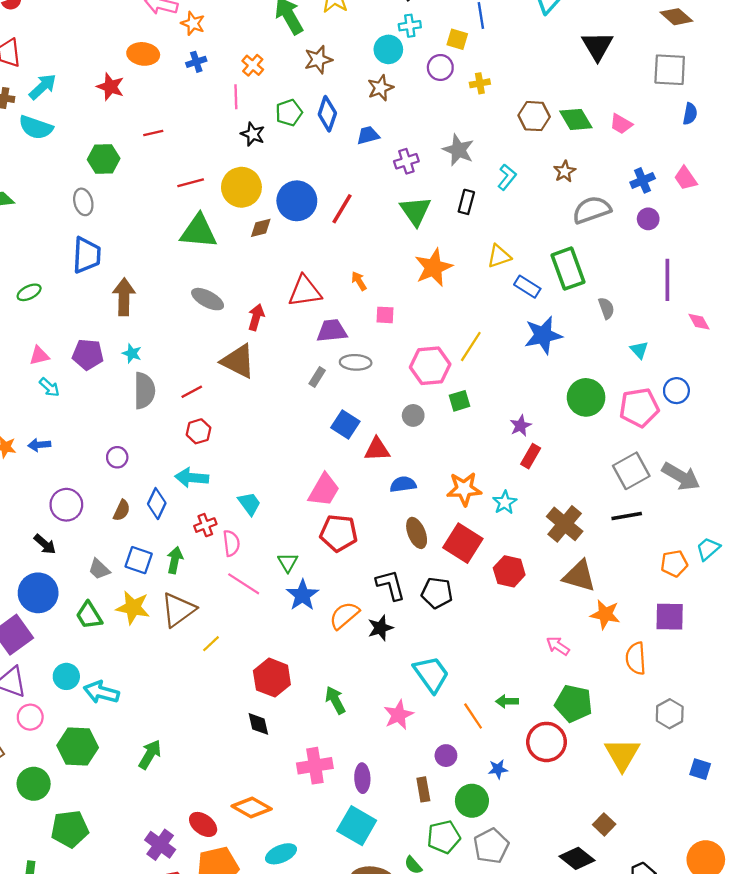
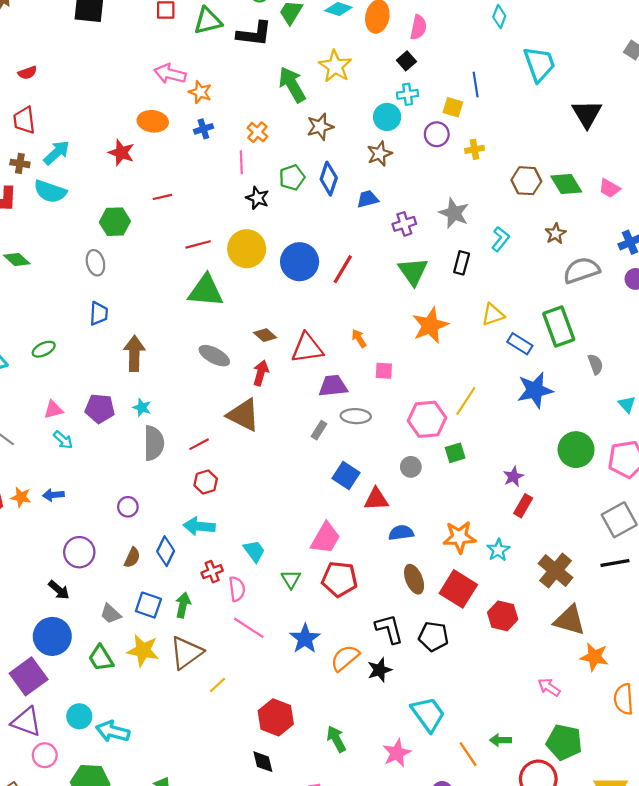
brown diamond: (261, 228) -> (265, 335), moved, turned 55
blue trapezoid: (87, 255) -> (99, 314), size x0.7
green triangle: (288, 562) -> (291, 579), moved

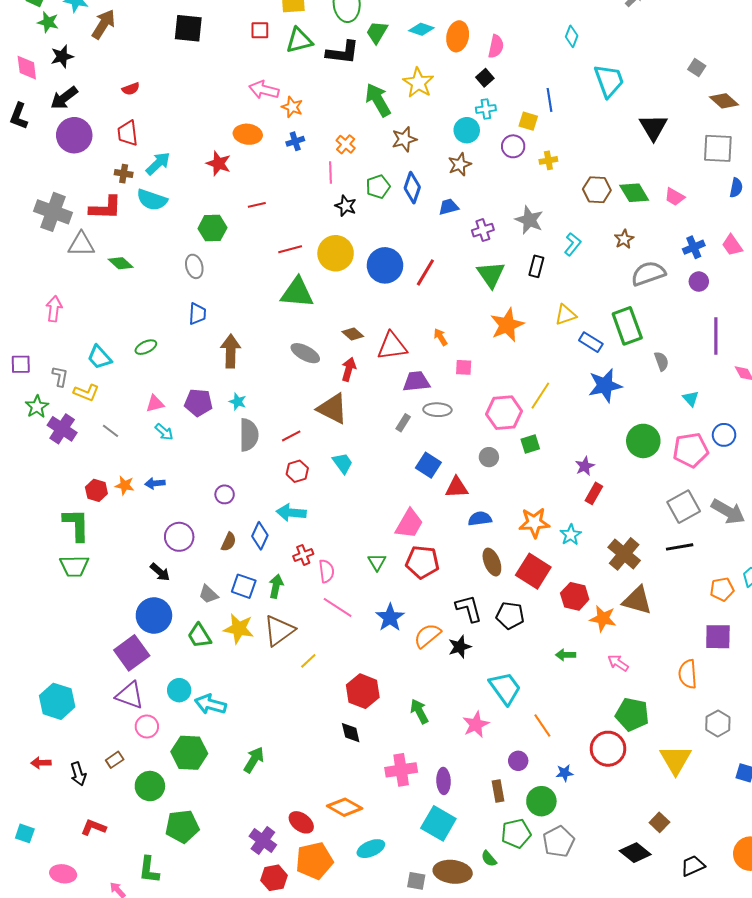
cyan trapezoid: (254, 551) -> (343, 463), moved
orange star: (594, 657) -> (603, 619), moved
green arrow: (500, 740) -> (566, 655), moved

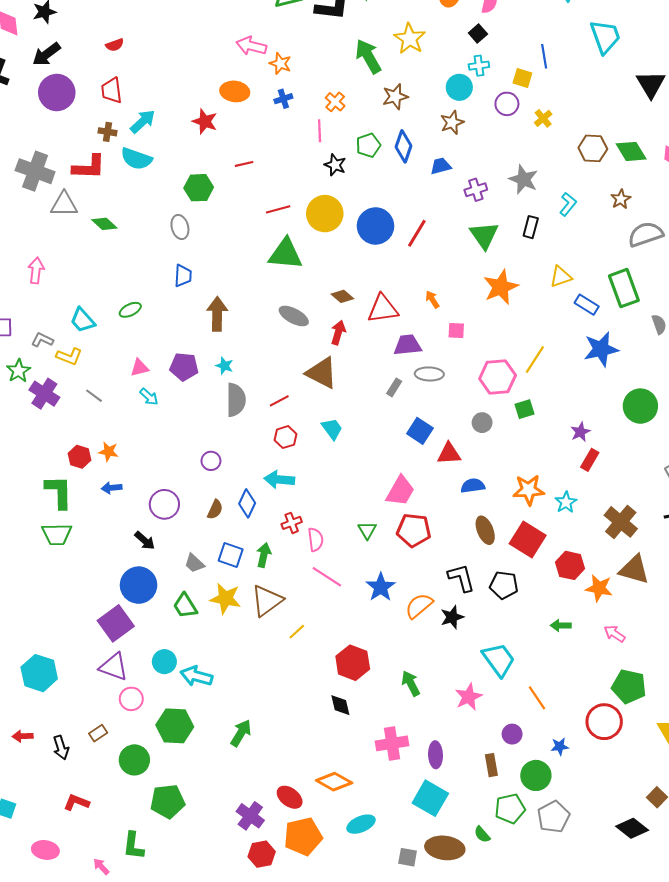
yellow cross: (548, 160) -> (543, 118), turned -30
gray L-shape: (60, 376) -> (42, 340), turned -75
blue arrow: (155, 483) -> (112, 488), moved

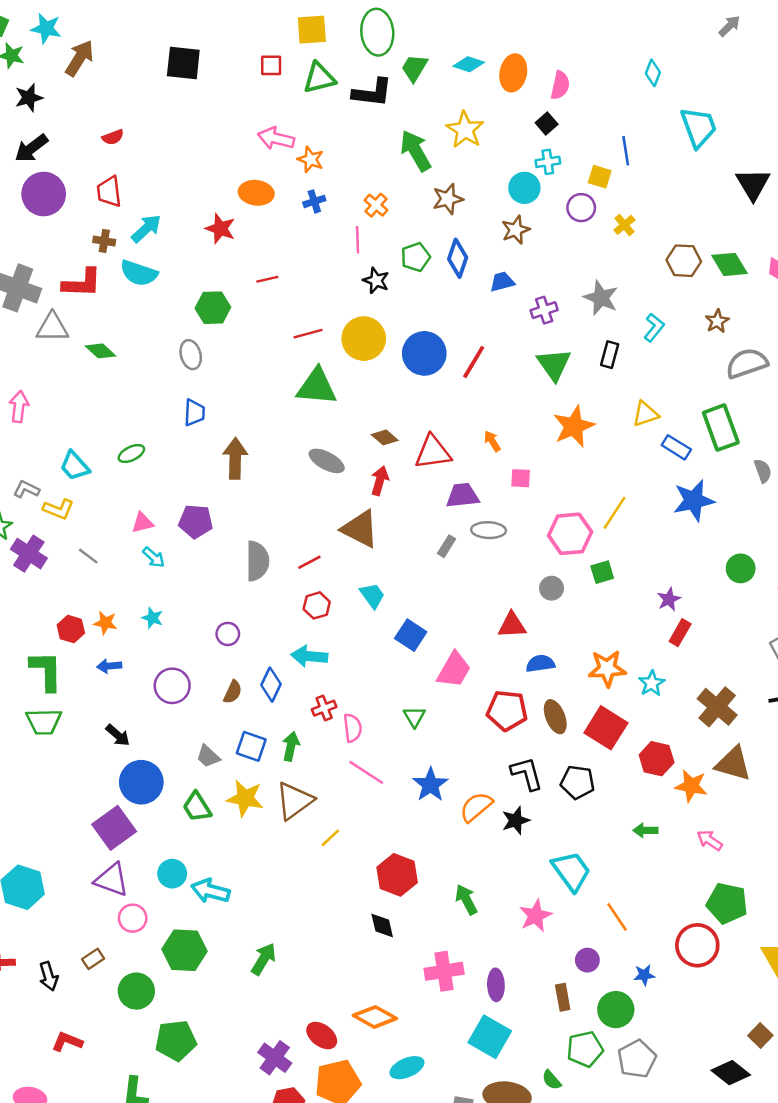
cyan star: (224, 366) -> (152, 618), moved
green circle: (640, 406) -> (741, 568), size x0.7
blue square: (420, 431) -> (411, 635), moved
red pentagon: (414, 530) -> (507, 711), moved
black arrow: (145, 541) -> (118, 735), moved

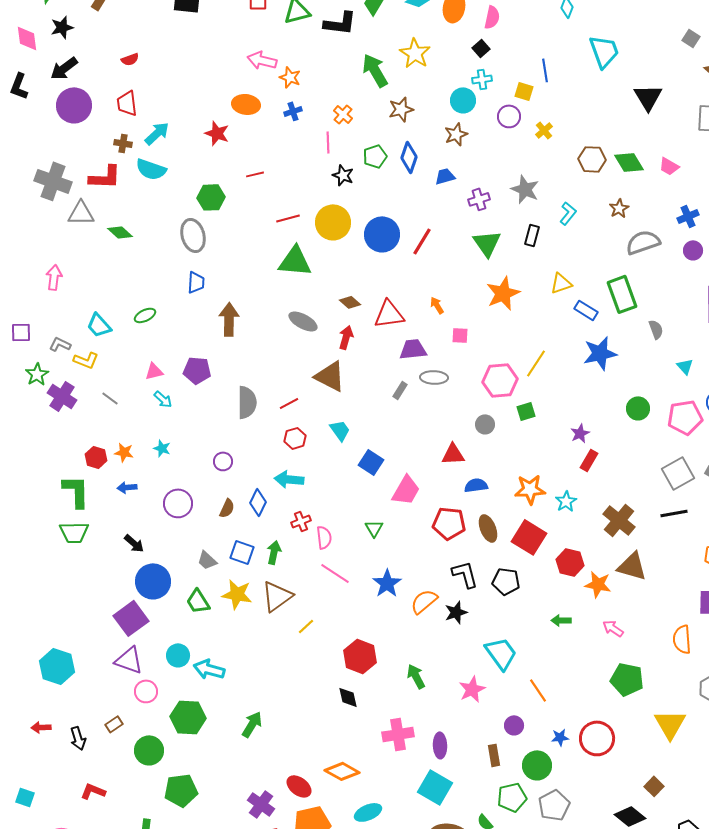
gray ellipse: (191, 355) -> (193, 235), size x1.4
red circle: (697, 945) -> (597, 738), moved

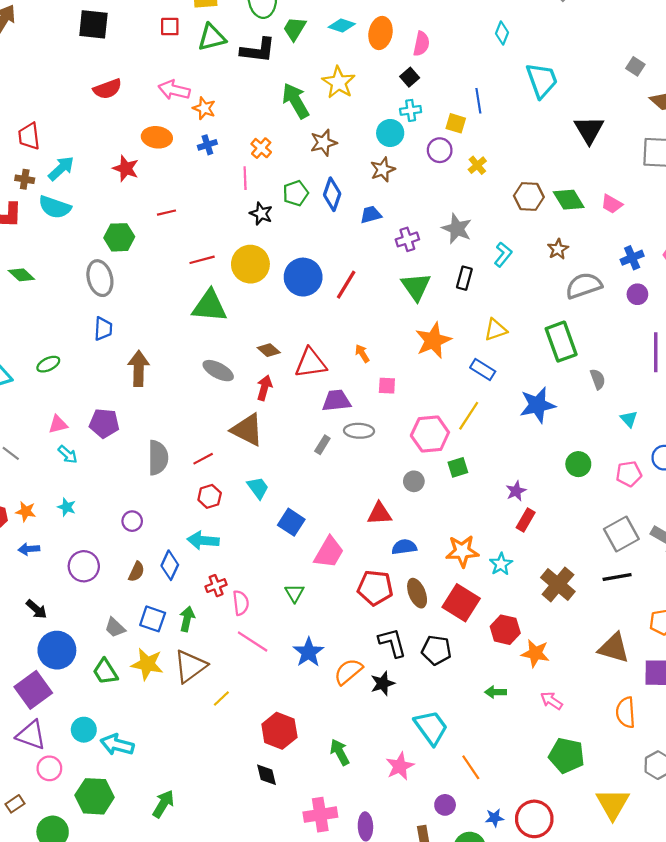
red semicircle: (130, 59) -> (107, 89), moved, size x1.5
blue rectangle: (586, 310) -> (483, 370), moved
pink pentagon: (685, 417) -> (629, 474), size x0.7
brown triangle: (632, 566) -> (614, 648), moved

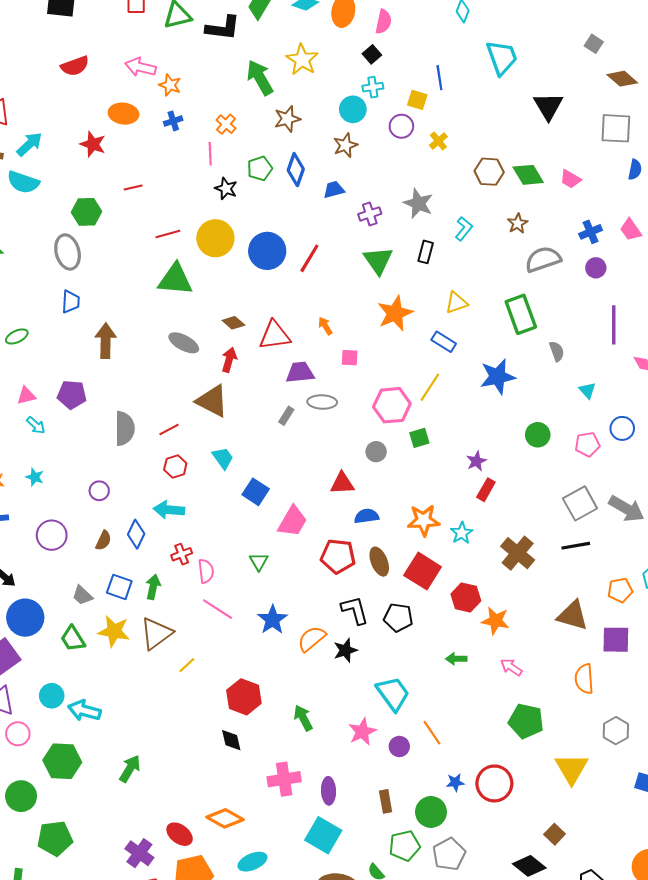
purple circle: (445, 805) -> (399, 746), moved

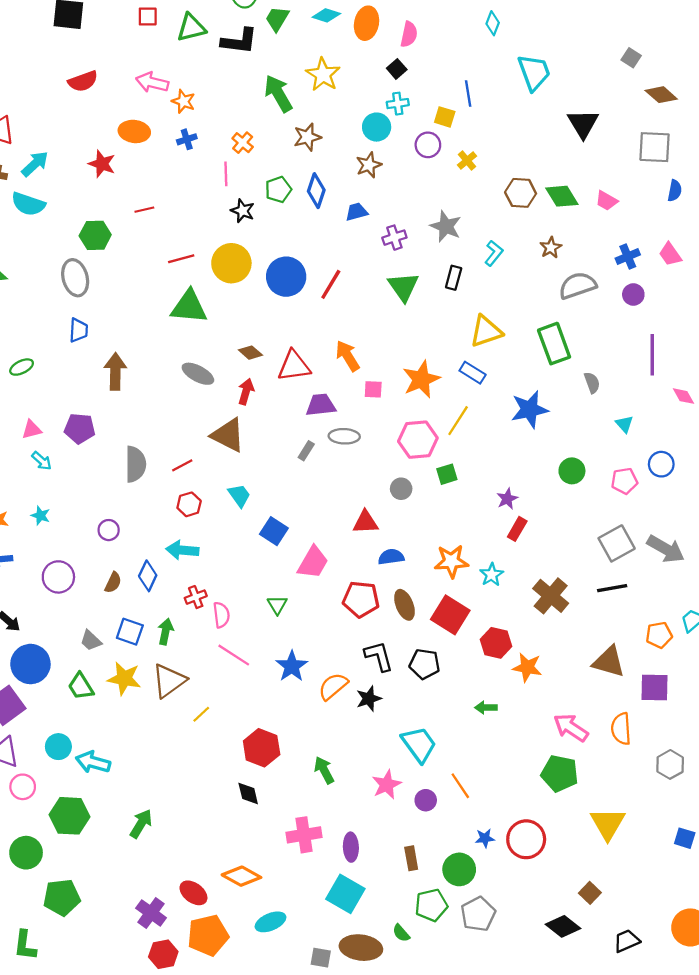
yellow triangle: (456, 303) -> (486, 331), size x1.4
orange star: (395, 313) -> (421, 379), moved
orange arrow: (325, 326) -> (348, 356), size x1.6
pink arrow: (511, 667) -> (571, 728), moved, size x1.5
gray hexagon: (616, 731) -> (670, 764), moved

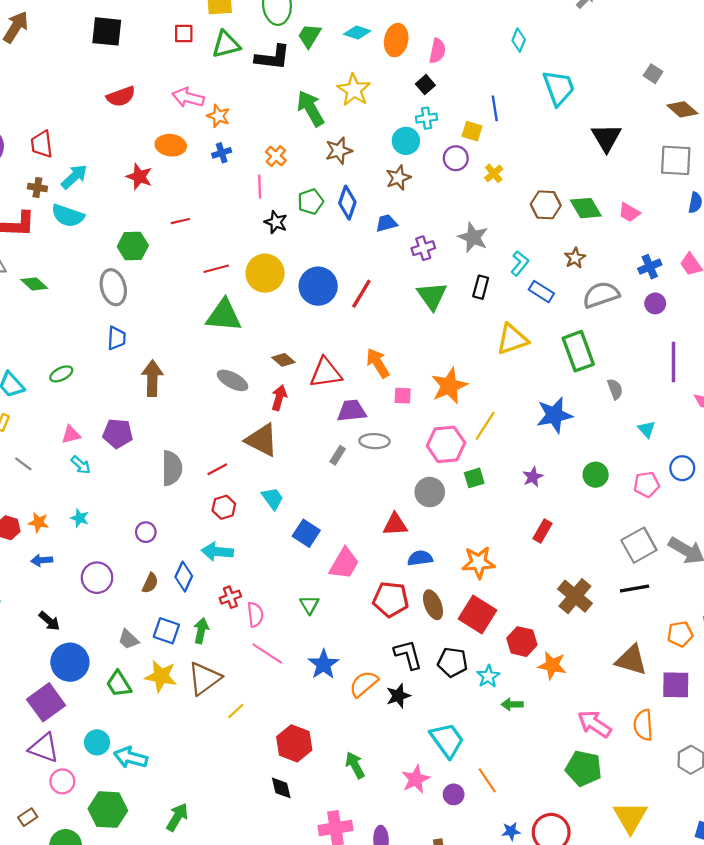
blue rectangle: (473, 373) -> (541, 292), moved
gray circle: (401, 489) -> (430, 492), size x1.4
purple star: (507, 499) -> (533, 477), moved
cyan star: (492, 575) -> (488, 676), moved

